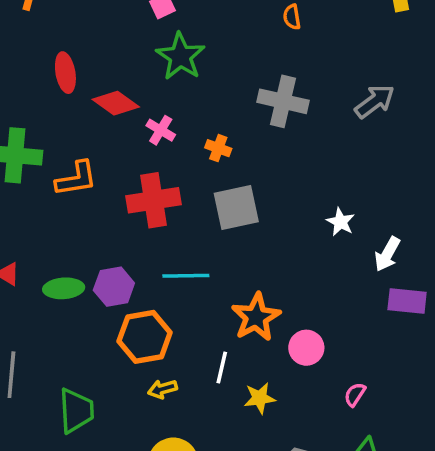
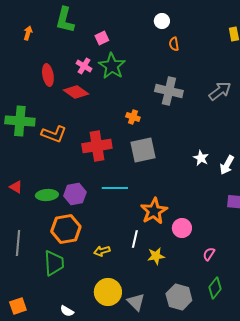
pink cross: (161, 130) -> (84, 66), moved
orange L-shape: (76, 179) -> (54, 134), turned 30
white arrow: (387, 254) -> (227, 165), moved
orange hexagon: (145, 337) -> (66, 229), moved

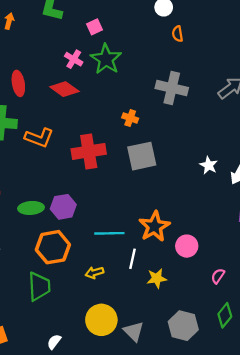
red ellipse: (48, 75) -> (18, 83), moved
cyan line: (115, 188) -> (109, 233), moved
white semicircle: (67, 311) -> (54, 342), turned 96

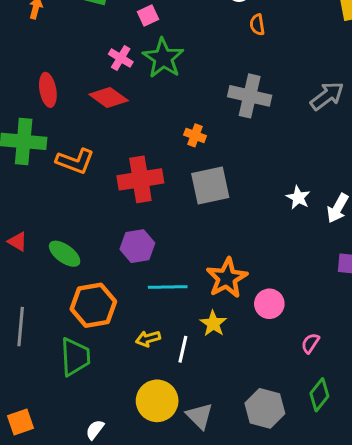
purple hexagon: (63, 207) -> (137, 246), moved
green ellipse: (31, 208) -> (65, 254), turned 40
white line: (133, 259) -> (183, 349), moved
yellow star: (157, 278) -> (213, 323), moved, turned -30

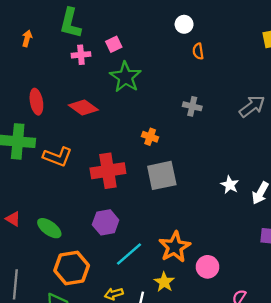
pink cross: (121, 58) -> (81, 55), moved, turned -36
gray cross: (250, 96) -> (192, 106), size x0.6
cyan line: (168, 287) -> (129, 254), turned -40

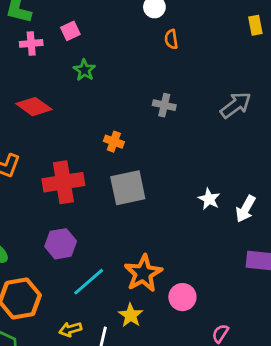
green star: (125, 77) -> (84, 70), size x0.6

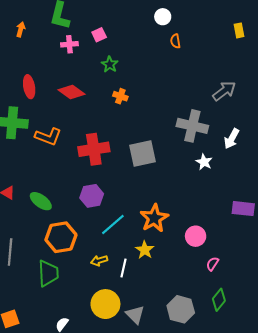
gray cross: (164, 105) -> (192, 126), moved, size x1.8
orange cross: (114, 142) -> (120, 96), moved
white arrow: (246, 209) -> (232, 139), moved
pink circle: (182, 297) -> (196, 236), moved

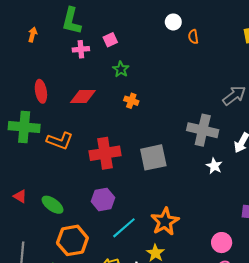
orange semicircle: (175, 41) -> (193, 37), moved
red diamond: (72, 92) -> (83, 97), turned -35
pink circle: (196, 236) -> (222, 243), moved

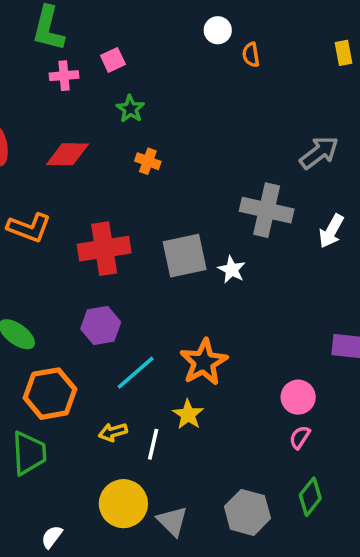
white star: (214, 166) -> (232, 270), moved

